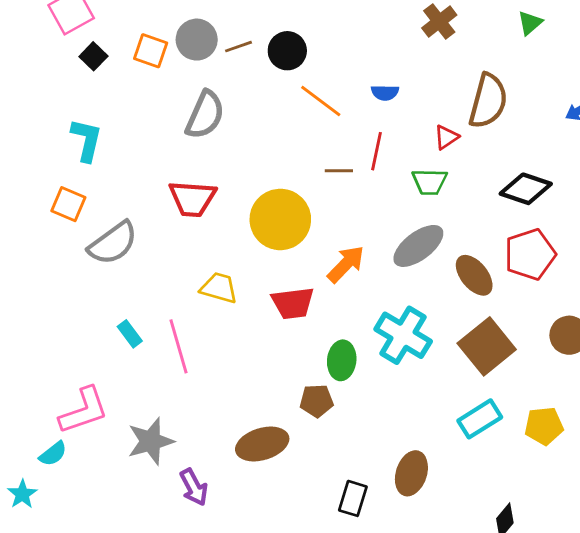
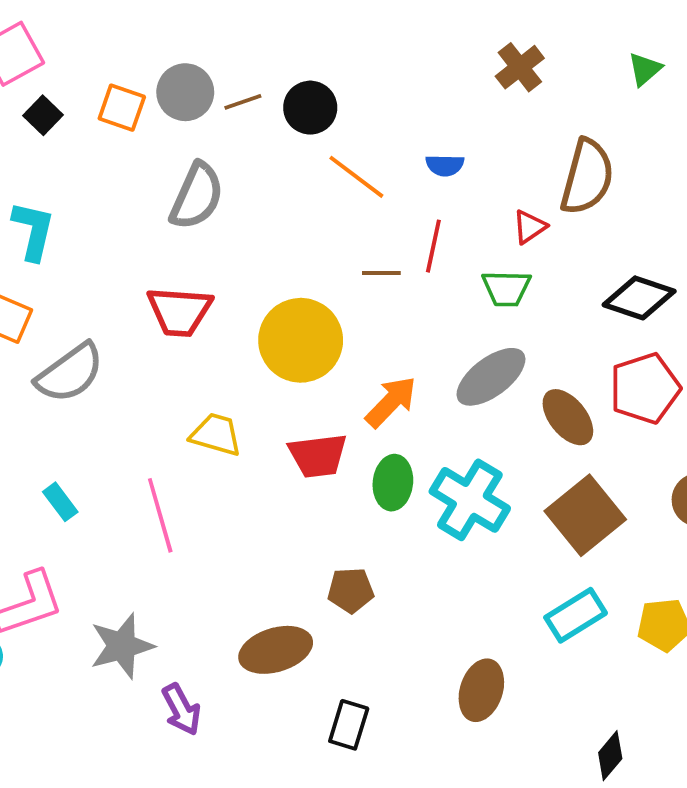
cyan rectangle: (130, 334) -> (60, 502), moved
green ellipse: (342, 360) -> (393, 483), moved
black rectangle: (353, 498) -> (349, 725), moved

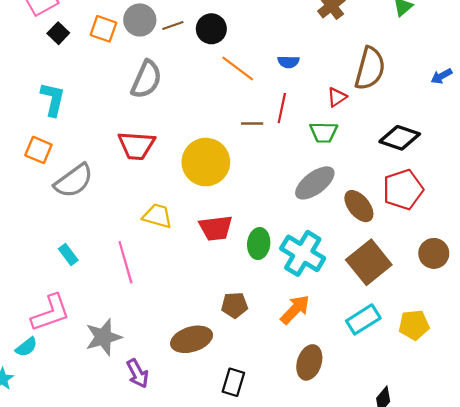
orange arrow: (391, 402) -> (295, 310), moved

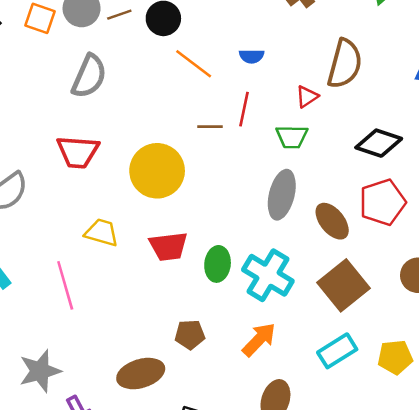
gray ellipse: (315, 183) -> (282, 195), turned -39

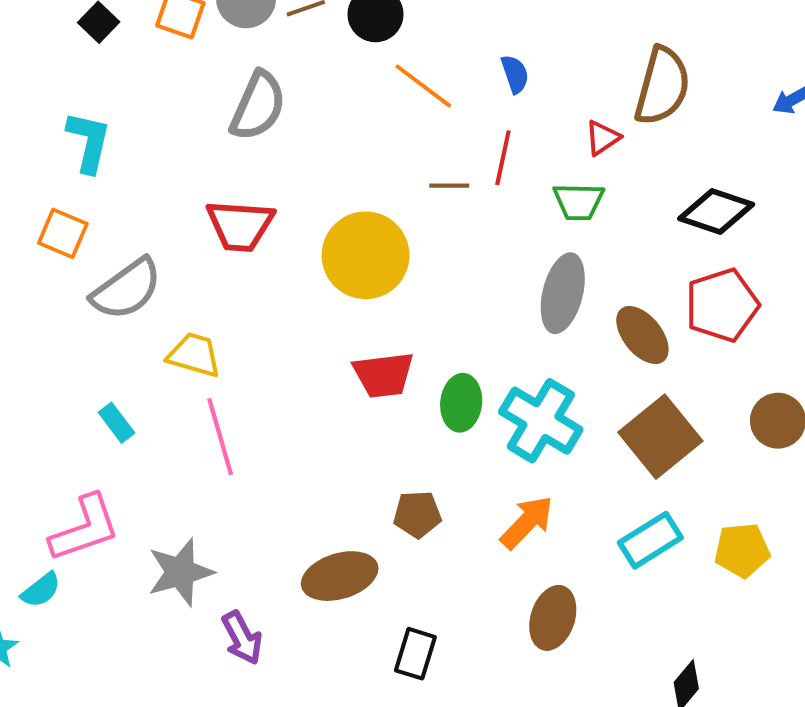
blue semicircle: (252, 56) -> (515, 74), turned -110
yellow trapezoid: (102, 232) -> (194, 355), moved

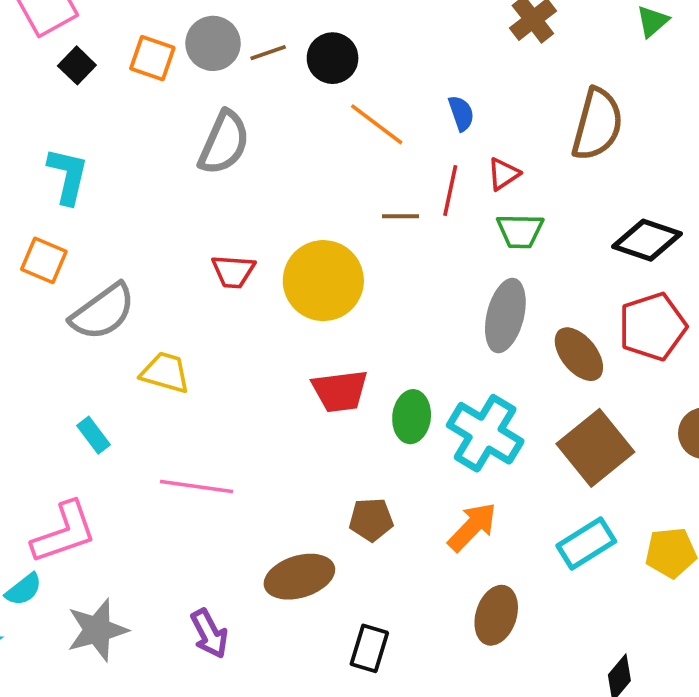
red triangle: (603, 138) -> (504, 174), moved
red trapezoid: (240, 225) -> (233, 271), moved, size x0.7
pink line: (220, 437) -> (196, 487), moved, turned -66
gray star: (180, 572) -> (97, 630), moved

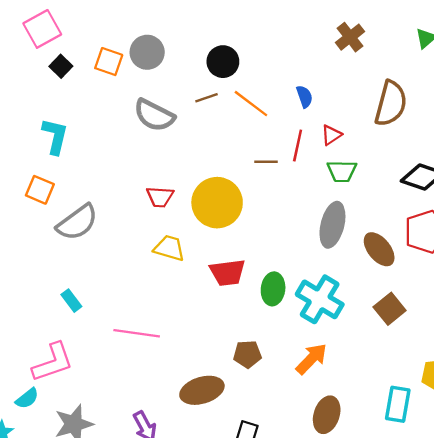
brown line: (268, 53) -> (207, 98), moved
gray semicircle: (224, 143) -> (154, 115), turned 93
yellow trapezoid: (165, 373) -> (169, 248), moved
brown square: (595, 448) -> (390, 309), size x0.7
cyan rectangle: (586, 544) -> (398, 404), moved, turned -48

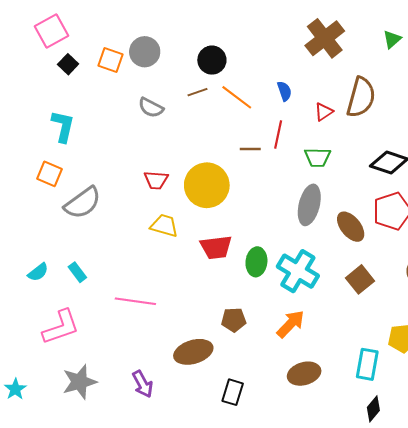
brown cross: (350, 37) -> (325, 38), size x1.5
gray semicircle: (154, 115) -> (151, 108), size x0.7
red triangle: (331, 135) -> (324, 112), moved
cyan semicircle: (27, 398) -> (38, 272), moved
brown ellipse: (327, 415) -> (304, 374), turned 56

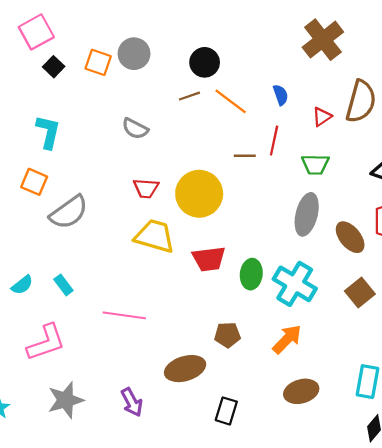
gray semicircle: (151, 108) -> (135, 129), moved
yellow trapezoid: (164, 226) -> (155, 236), size x1.4

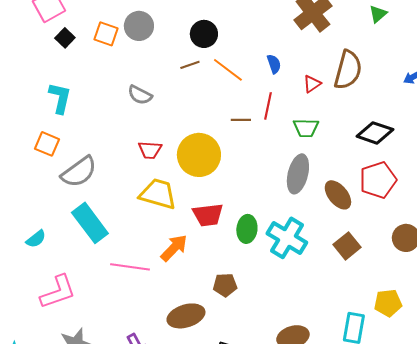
cyan rectangle: (63, 285) -> (90, 223), moved, size x2.0
orange arrow: (287, 339) -> (174, 248), moved

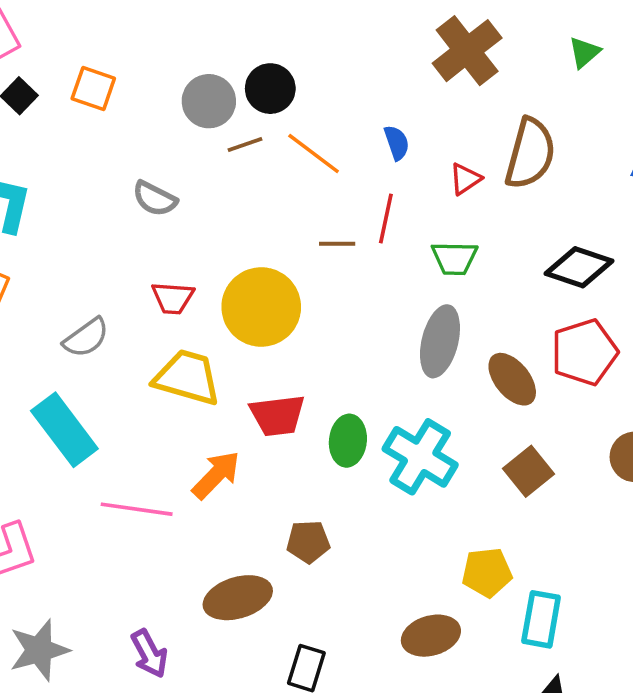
gray circle: (139, 26) -> (209, 101), moved
gray semicircle: (79, 172) -> (86, 338), moved, size x0.7
yellow pentagon: (388, 303) -> (487, 572), moved

